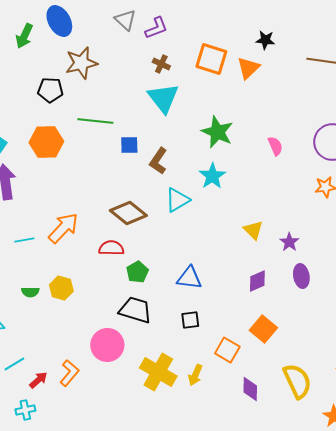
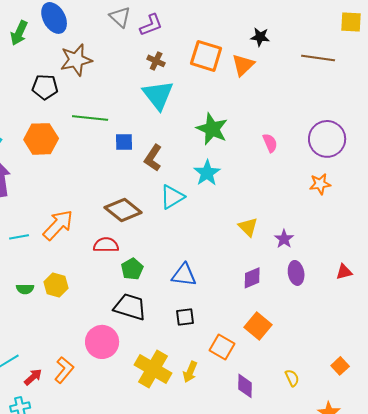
yellow semicircle: (297, 381) -> (292, 378), size x0.5

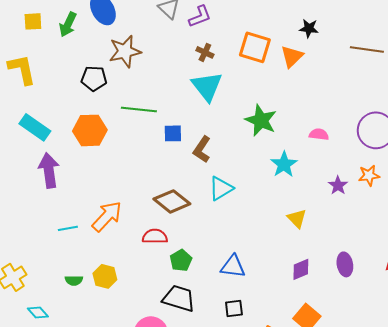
pink semicircle: (270, 143) -> (319, 134), turned -60
cyan star: (207, 173) -> (284, 164), moved
purple star: (284, 239) -> (338, 185), moved

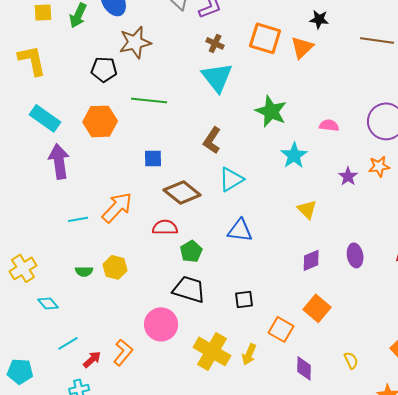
blue square: (173, 133) -> (153, 158), moved
blue triangle: (233, 266) -> (240, 230), moved

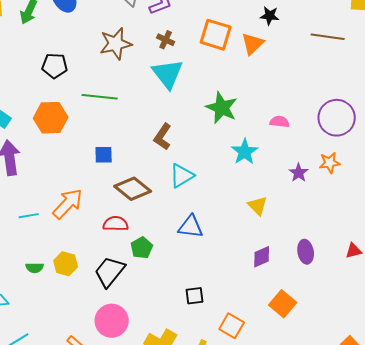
brown star: (135, 42) -> (116, 44), moved
black trapezoid: (189, 289) -> (110, 272), moved, turned -68
orange square: (317, 308) -> (283, 304), moved

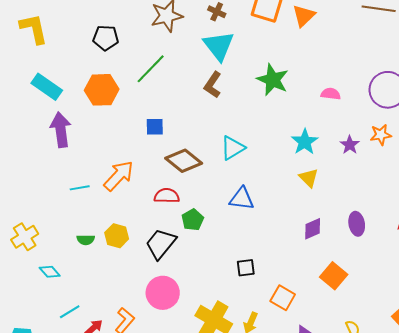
green line: (100, 97) -> (151, 69), turned -52
brown L-shape: (163, 137) -> (213, 85), moved
cyan star: (245, 152) -> (305, 142), moved

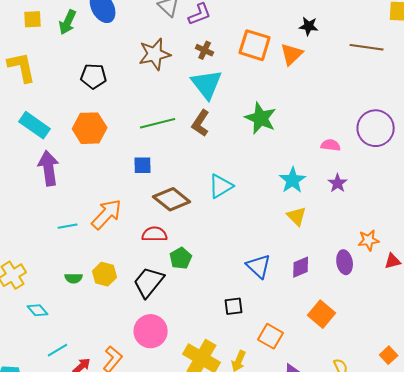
green line: (151, 69) -> (158, 123), moved, turned 32
pink semicircle: (331, 94) -> (331, 145), moved
orange star: (381, 135) -> (369, 240), moved
blue triangle: (242, 199) -> (259, 266), moved, turned 36

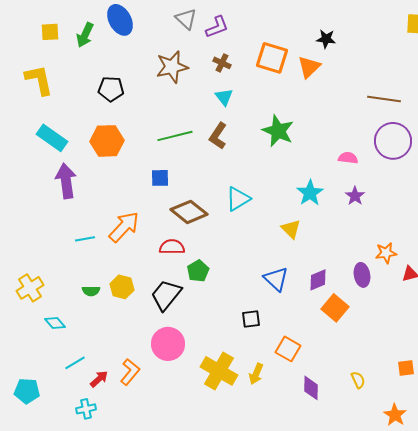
brown line: (367, 47) -> (384, 99), moved
cyan triangle: (207, 84) -> (224, 97), size x0.6
yellow triangle: (297, 216) -> (291, 229), moved
orange square: (322, 314) -> (335, 308), moved
orange square: (389, 355) -> (406, 368), turned 36

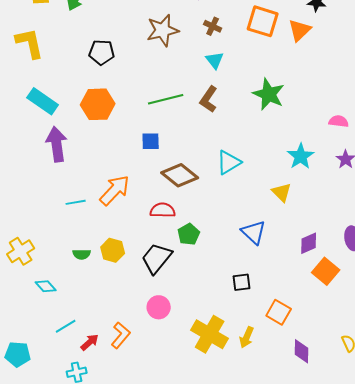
blue triangle: (276, 279) -> (254, 232), moved
pink circle: (168, 344) -> (159, 307), size x0.7

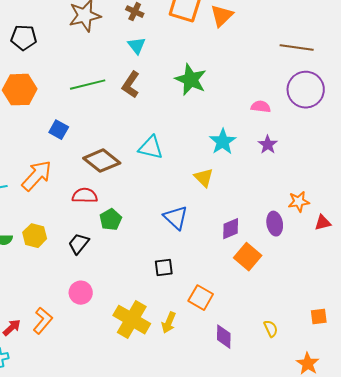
blue square: (151, 141) -> (59, 130), moved, turned 30
cyan triangle: (229, 162) -> (151, 148), turned 44
black trapezoid: (157, 258) -> (79, 244), size x0.7

